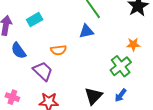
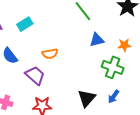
blue triangle: (86, 31) -> (97, 40), moved
green cross: (121, 66) -> (113, 67), turned -30

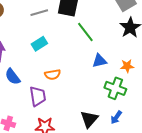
cyan rectangle: (25, 24) -> (39, 44), moved
purple trapezoid: (35, 75) -> (38, 96), turned 40

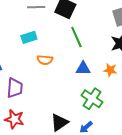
orange star: (127, 66) -> (110, 70), moved
orange semicircle: (53, 75) -> (45, 60), moved

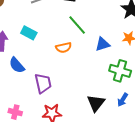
cyan rectangle: (29, 37) -> (29, 33), moved, turned 63
green line: (76, 37) -> (77, 25), moved

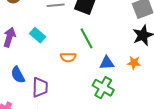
blue semicircle: (17, 65) -> (18, 75), moved
green cross: (120, 71) -> (103, 88), moved

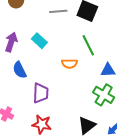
blue semicircle: (18, 75) -> (20, 70), moved

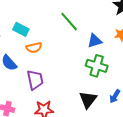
orange semicircle: (69, 64) -> (34, 48), moved

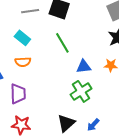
cyan rectangle: (21, 29) -> (22, 38), moved
green cross: (97, 66) -> (81, 91), turned 30

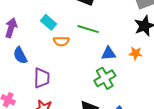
green line: (62, 43) -> (88, 29), turned -45
orange semicircle: (23, 62) -> (61, 41), moved

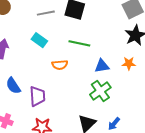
orange semicircle: (61, 41) -> (60, 65), moved
blue semicircle: (20, 55) -> (13, 86), moved

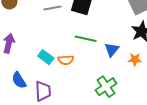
cyan rectangle: (39, 40) -> (46, 57), moved
blue triangle: (102, 66) -> (112, 50), moved, turned -42

